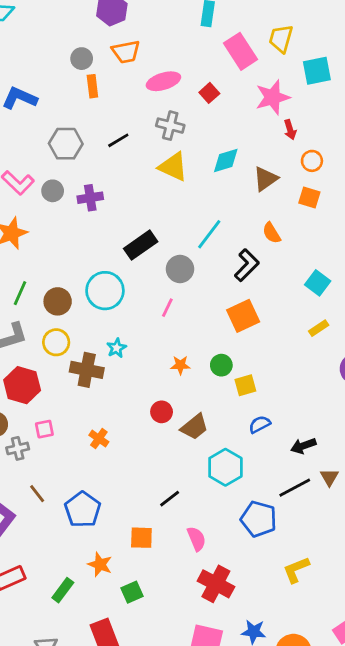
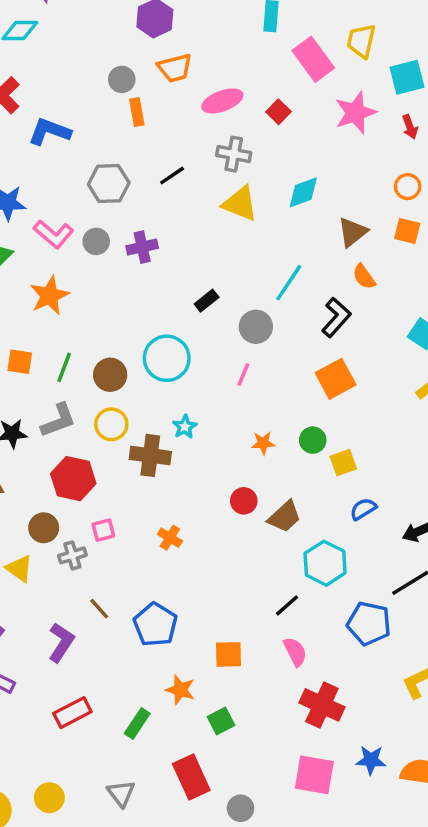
red arrow: (290, 130) -> (410, 127), moved
brown triangle: (265, 179) -> (352, 232), moved
black rectangle: (141, 245) -> (207, 301), size x0.6
black line: (170, 499) -> (287, 605), moved

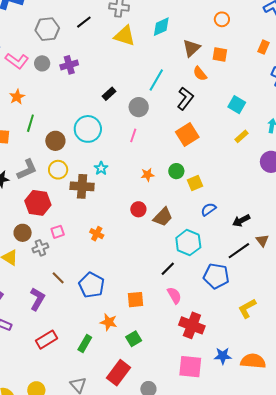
orange square: (407, 231) -> (220, 54), moved
orange star: (49, 296) -> (17, 97), size x0.7
green line: (64, 367) -> (30, 123), moved
red rectangle: (191, 777) -> (118, 373), turned 65

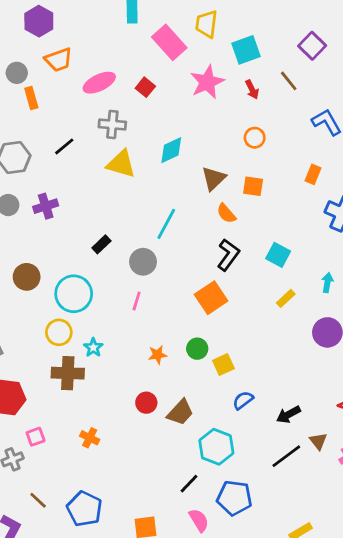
black L-shape: (185, 98) -> (228, 255), moved
brown circle: (55, 141) -> (27, 277), moved
yellow circle: (58, 170) -> (59, 332), moved
blue pentagon: (216, 276) -> (234, 498), moved

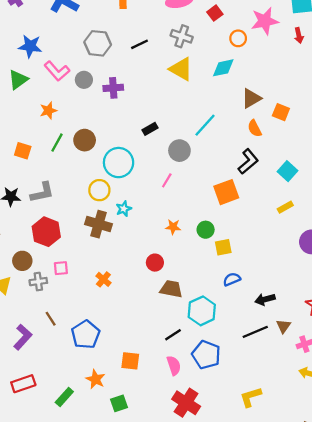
orange circle: (255, 138) -> (238, 38), moved
brown trapezoid: (180, 412) -> (171, 289), moved, turned -135

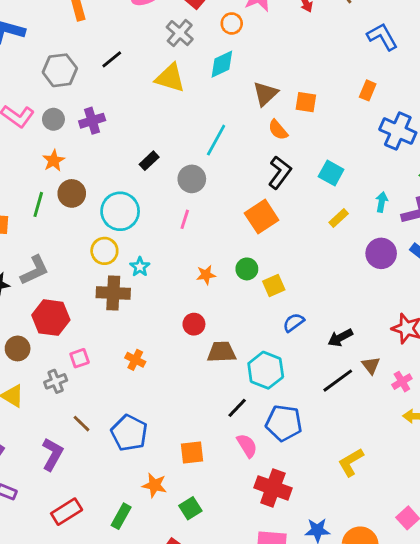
gray cross: (182, 36) -> (180, 33), moved, turned 35
orange star: (48, 111) -> (54, 161), moved
brown circle: (22, 261) -> (18, 348), moved

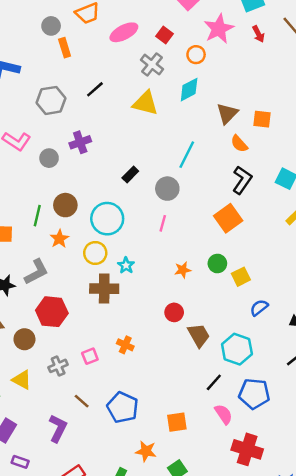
gray circle: (53, 119) -> (49, 158), moved
orange star: (54, 161) -> (59, 239), moved
brown trapezoid: (222, 352) -> (199, 335), turned 65
pink square: (80, 358) -> (90, 356), moved

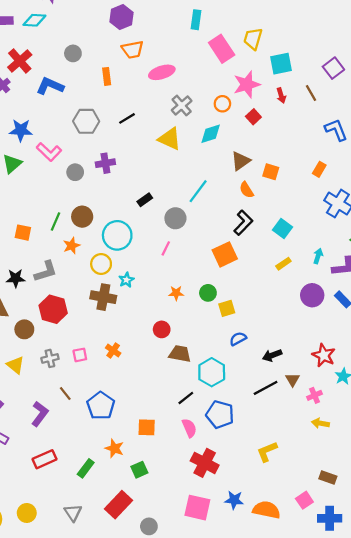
gray circle: (51, 26) -> (73, 53), moved
red square: (164, 35) -> (253, 117), moved
brown trapezoid: (199, 335) -> (180, 354), turned -60

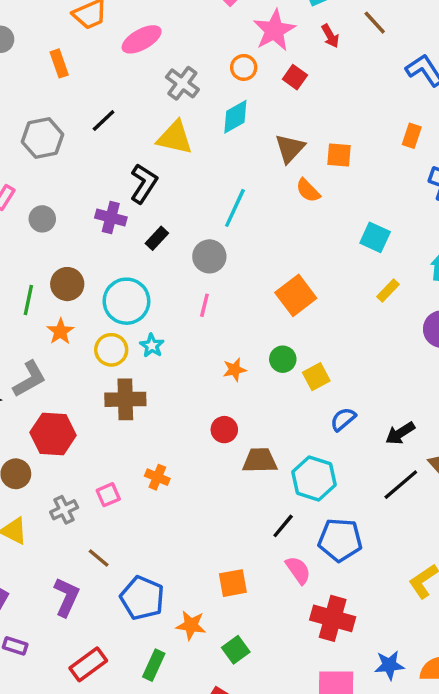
purple cross: (105, 163) -> (111, 217), moved, turned 36
black L-shape: (243, 223) -> (144, 183), moved
cyan star: (126, 280) -> (152, 346), moved
blue pentagon: (101, 406) -> (142, 598), moved

